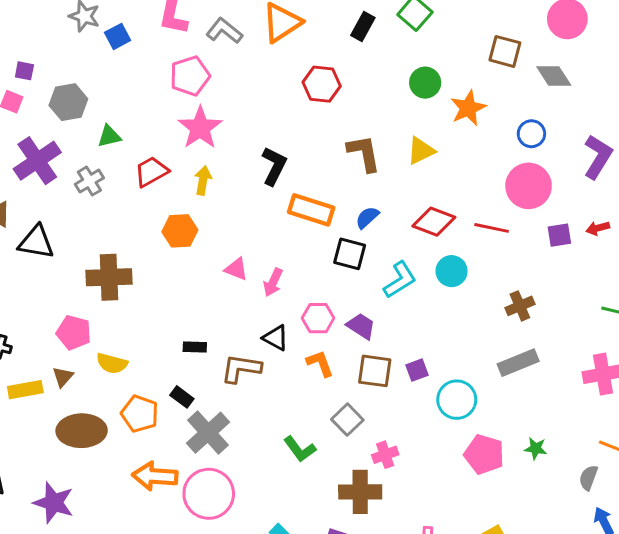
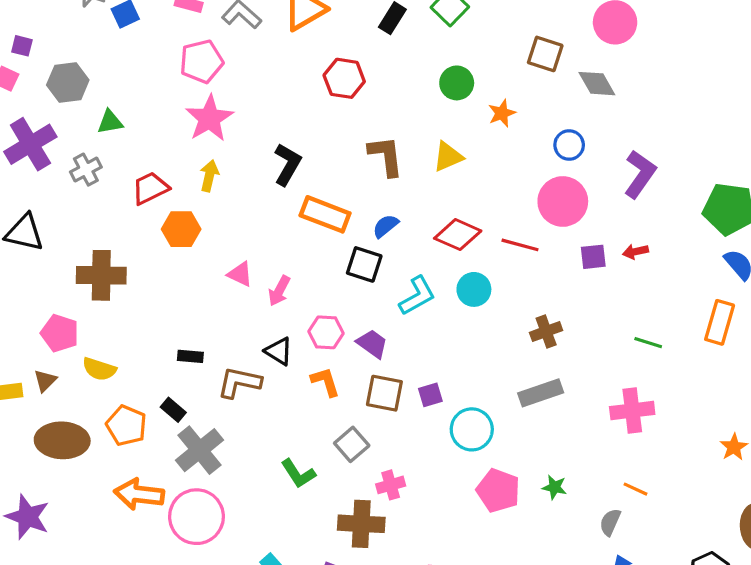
orange star: (468, 108) -> (502, 113), size x0.7
red trapezoid: (151, 172) -> (150, 188), moved

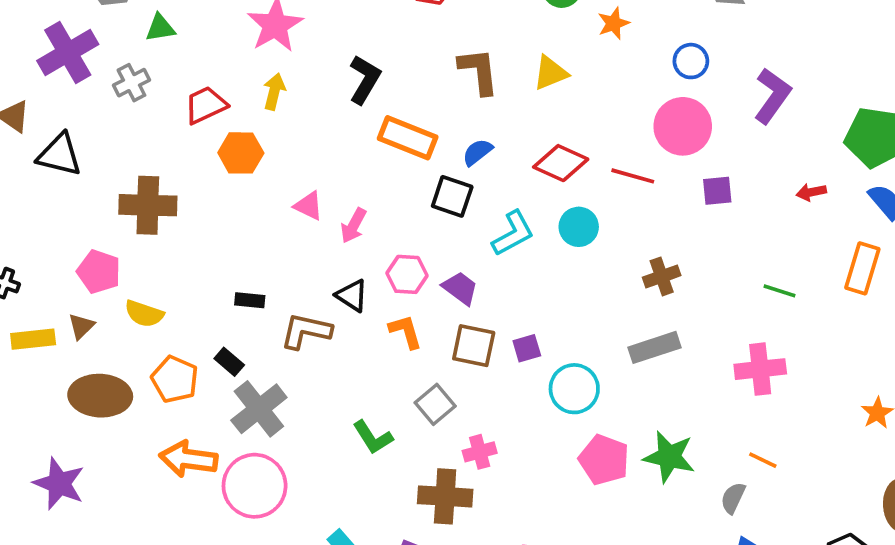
red arrow: (635, 252) -> (811, 192), moved
green star: (554, 487) -> (669, 457), size x1.8

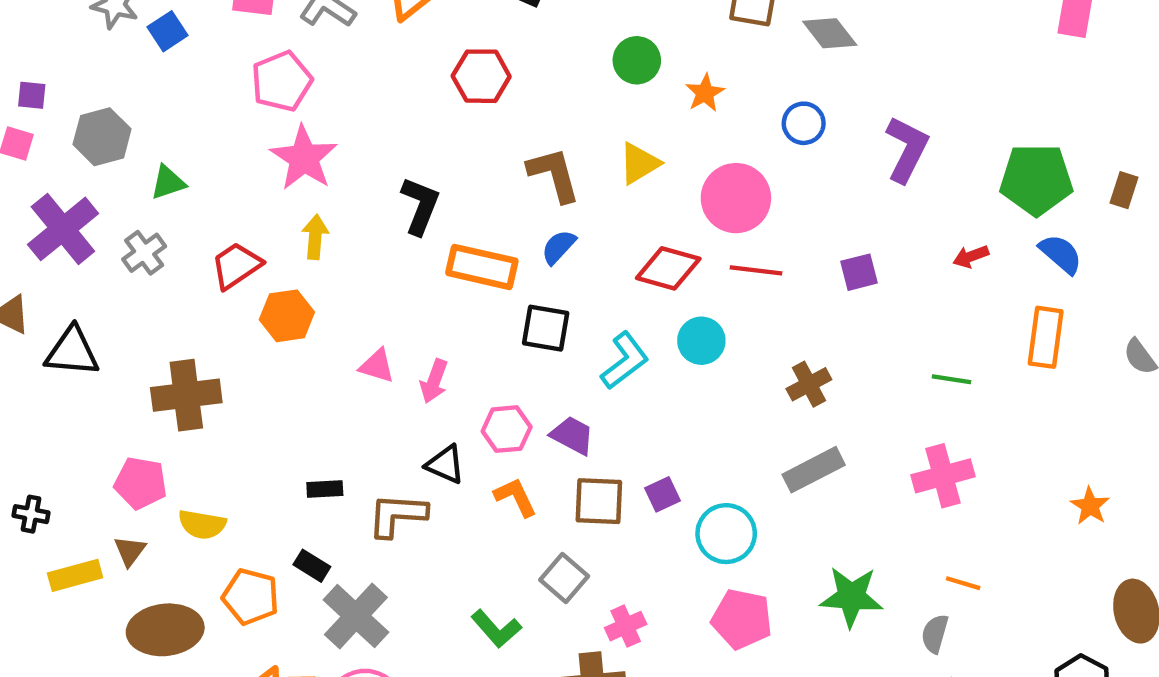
pink circle: (683, 126) -> (736, 198), moved
blue semicircle: (477, 152) -> (559, 247), moved
pink pentagon: (604, 460) -> (742, 619), moved

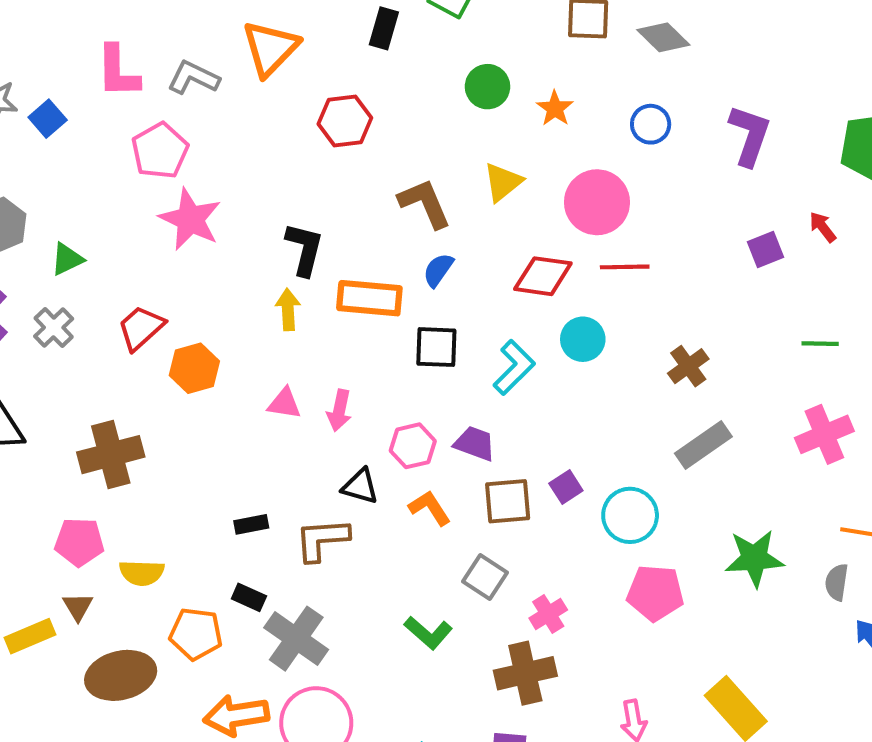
yellow arrow: (315, 237) -> (288, 310), moved
red arrow: (971, 256) -> (823, 227), turned 80
purple square: (859, 272) -> (766, 249), moved

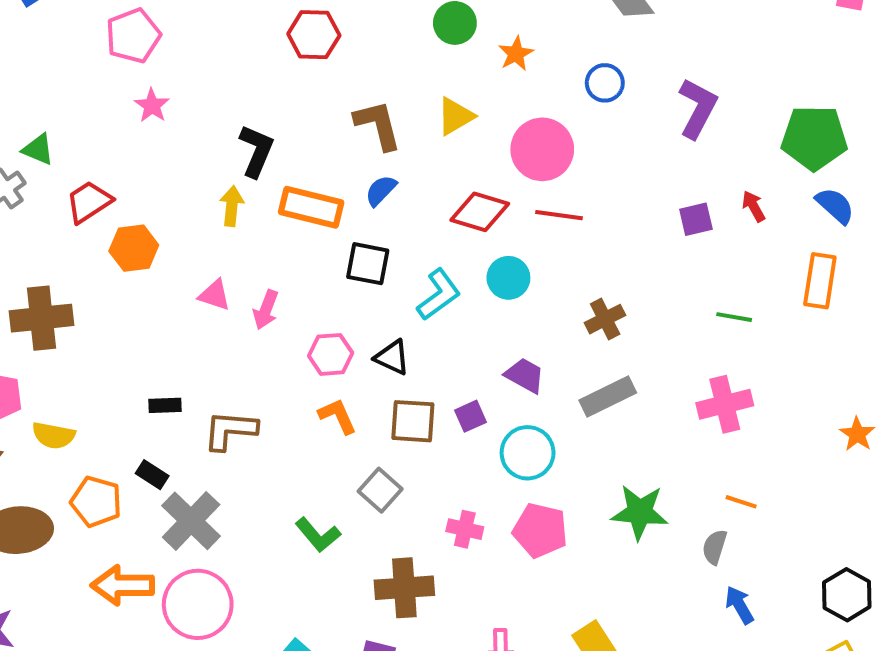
pink star: (190, 219) -> (152, 106), size x0.6
green triangle: (67, 259) -> (38, 149), moved, turned 40
purple trapezoid: (475, 444) -> (525, 375), moved
black triangle: (360, 486) -> (392, 357), moved
pink cross: (548, 614) -> (465, 529), moved, turned 36

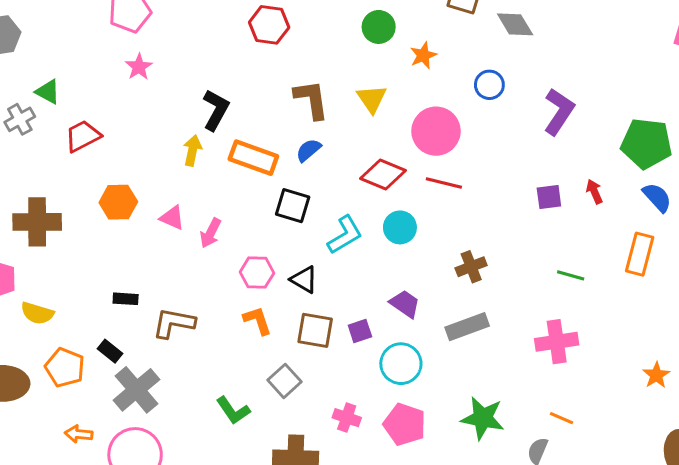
yellow triangle: (455, 116) -> (372, 99), turned -40
orange hexagon: (134, 248) -> (118, 202), moved
orange arrow: (123, 585) -> (79, 434), size x0.6

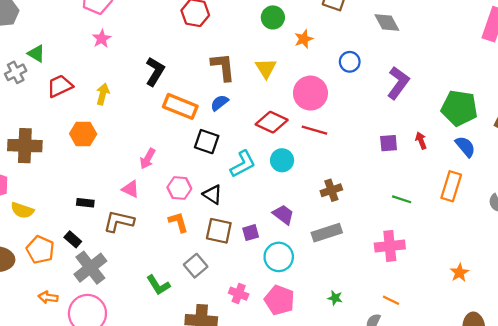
gray diamond: (515, 24) -> (387, 22), moved
yellow arrow: (192, 150) -> (103, 94), moved
pink triangle: (172, 218) -> (131, 189), moved
green star: (483, 418) -> (335, 298), size x0.5

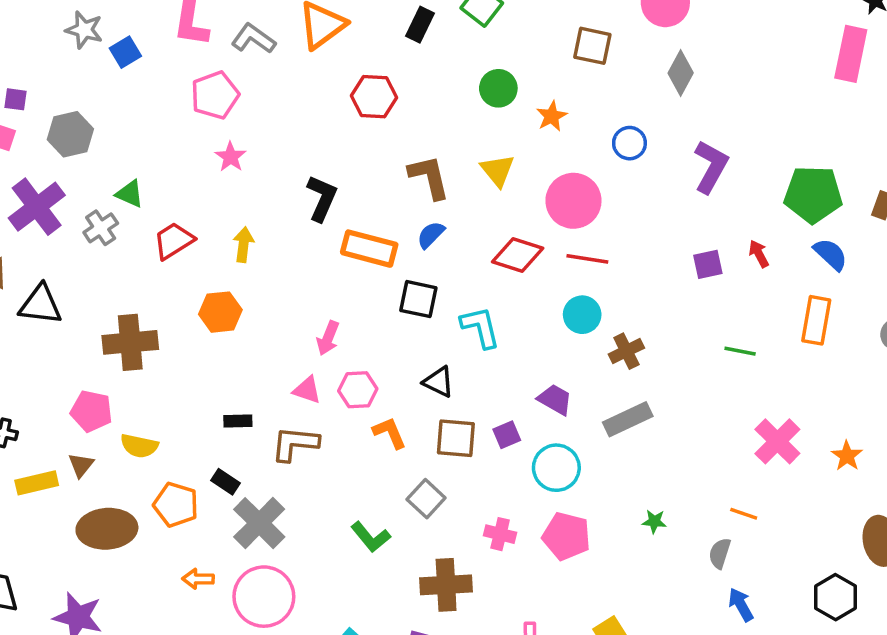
gray diamond: (387, 22) -> (681, 73), turned 64
cyan circle: (282, 160) -> (582, 315), moved
cyan L-shape: (243, 164) -> (480, 327), turned -68
pink hexagon: (179, 188) -> (358, 390), moved
pink cross: (390, 246) -> (777, 441), moved, turned -32

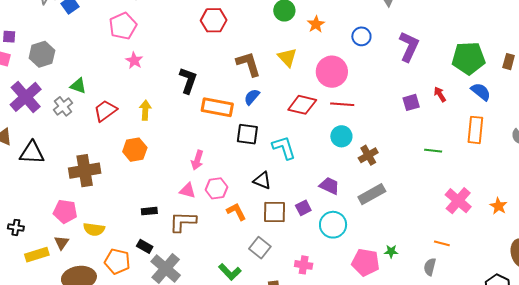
pink pentagon: (566, 536) -> (366, 262), moved

